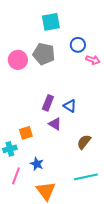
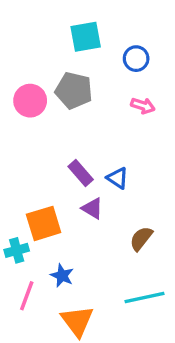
blue circle: (78, 45) -> (136, 59), moved
pink arrow: (93, 60) -> (143, 106), moved
purple rectangle: (48, 103) -> (81, 173), turned -63
orange square: (26, 133) -> (44, 223), size x1.5

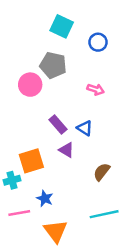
cyan square: (86, 37) -> (62, 26), turned 35
pink circle: (30, 101) -> (30, 85), moved
pink arrow: (143, 106) -> (96, 89), moved
pink line: (27, 296) -> (19, 213), turned 60

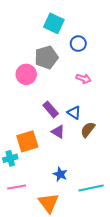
blue circle: (98, 42) -> (78, 44), moved
gray pentagon: (53, 65) -> (46, 57), turned -30
brown semicircle: (102, 172) -> (88, 130), moved
blue star: (45, 198) -> (60, 174), moved

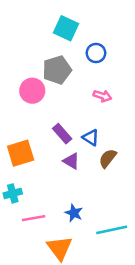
orange square: (27, 141) -> (21, 153), moved
pink line: (17, 187) -> (34, 218), moved

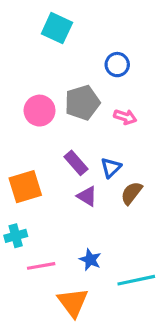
cyan square: (66, 28) -> (57, 28), moved
gray pentagon: (57, 70) -> (82, 103), moved
blue triangle: (91, 138) -> (111, 168), turned 42

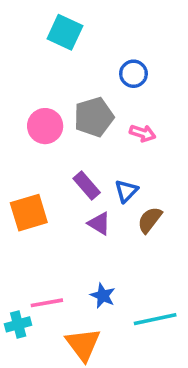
cyan cross: (16, 236) -> (18, 324), moved

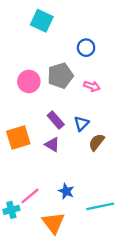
purple triangle: (99, 223) -> (52, 145), moved
pink line: (47, 303) -> (30, 196), turned -30

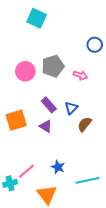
blue circle: (86, 48) -> (95, 45), moved

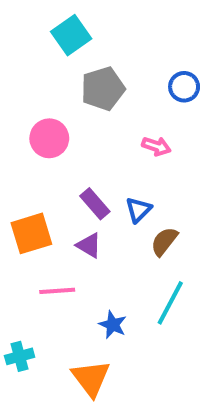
cyan square: (37, 18) -> (71, 35), turned 30
gray pentagon: (53, 66) -> (103, 89), moved
pink line: (26, 171) -> (57, 291), moved, turned 36
cyan line: (88, 180) -> (170, 303), moved, turned -50

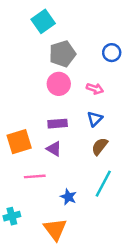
pink circle: (49, 138) -> (59, 84), moved
purple rectangle: (95, 204) -> (58, 124), turned -54
blue triangle: (138, 210) -> (95, 119), moved

